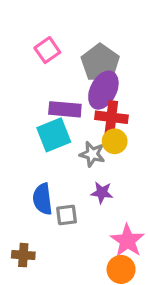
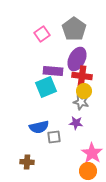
gray pentagon: (100, 63) -> (74, 29), moved
gray star: (92, 154) -> (81, 102), moved
blue semicircle: (43, 199) -> (39, 127), turned -96

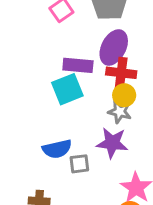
purple star: (76, 123) -> (112, 143), size x1.5

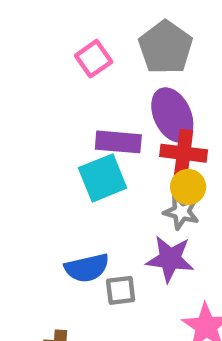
purple ellipse: (114, 47) -> (172, 115), turned -52

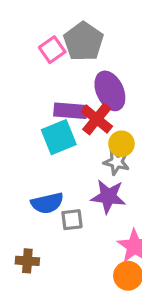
gray pentagon: (166, 47) -> (84, 41), moved
red cross: (184, 153) -> (97, 119), moved, turned 32

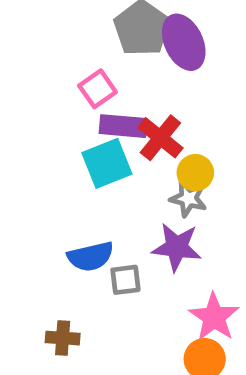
pink square: (52, 50) -> (98, 89), moved
purple ellipse: (110, 91) -> (184, 42), moved

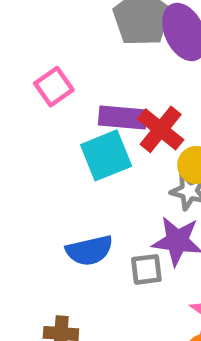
pink square: (98, 89) -> (54, 87), moved
gray square: (125, 280) -> (146, 269), moved

